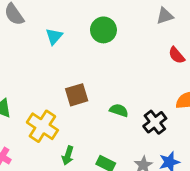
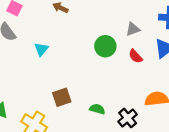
green circle: (103, 30) -> (105, 46), moved
red semicircle: (177, 55) -> (136, 56), moved

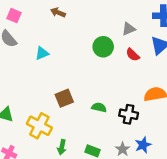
cyan triangle: (41, 49) -> (42, 53), turned 32
black cross: (128, 118) -> (129, 114), turned -36

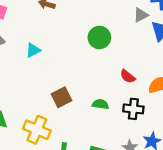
gray triangle: (129, 29) -> (141, 15), moved
red semicircle: (133, 55) -> (128, 76), moved

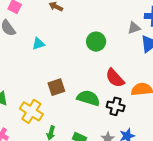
red semicircle: (128, 76) -> (115, 78), size x1.5
green semicircle: (100, 104) -> (88, 98), size x1.6

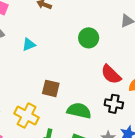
brown square: (56, 87) -> (51, 88), turned 36
green semicircle: (88, 98) -> (79, 111), moved

